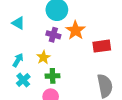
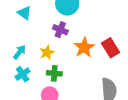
orange star: (75, 30) -> (84, 47), moved
red rectangle: (102, 46) -> (110, 48), turned 60

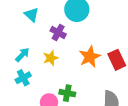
purple cross: (60, 30) -> (58, 32), moved
green cross: (54, 73) -> (67, 93), moved

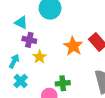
cyan triangle: (32, 15) -> (21, 22), moved
purple cross: (58, 32) -> (29, 40), moved

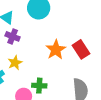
yellow star: (40, 57) -> (15, 63), moved

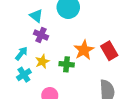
green cross: (39, 86) -> (67, 64), moved

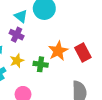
cyan triangle: (36, 16) -> (21, 16), moved

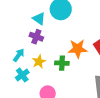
orange star: (58, 51) -> (78, 49), turned 30

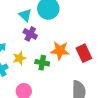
purple cross: (36, 37) -> (30, 34), moved

